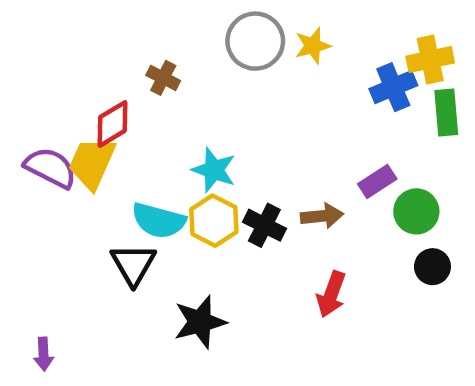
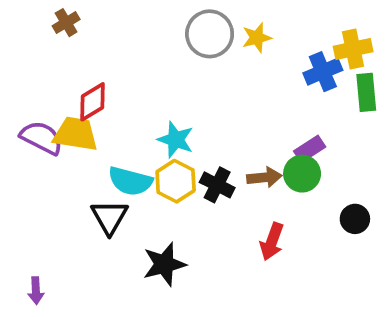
brown cross: (163, 78) -> (66, 23), moved, turned 32
yellow trapezoid: (92, 163) -> (76, 134), turned 75
green circle: (416, 211) -> (302, 174), moved

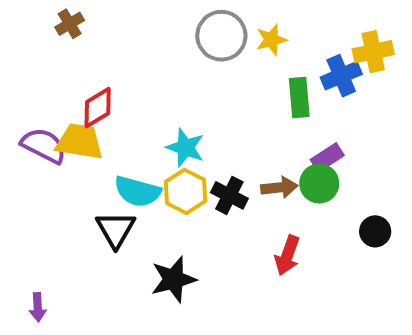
green rectangle: (366, 92) -> (299, 98), moved

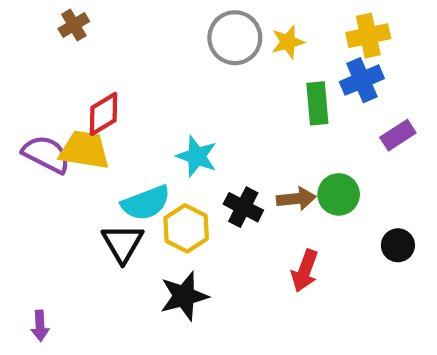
yellow cross: (373, 52) -> (368, 36), moved
purple rectangle: (327, 158) -> (398, 135), moved
cyan semicircle: (138, 191) -> (146, 203), turned -36
yellow hexagon: (185, 191) -> (186, 228), moved

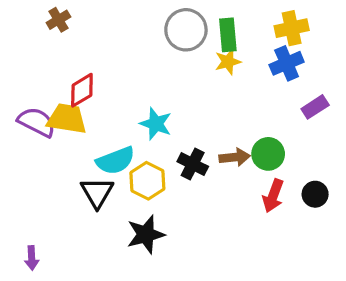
yellow star: (288, 42) -> (228, 62), moved
green rectangle: (317, 103) -> (228, 35), moved
red arrow: (305, 271) -> (273, 196), moved

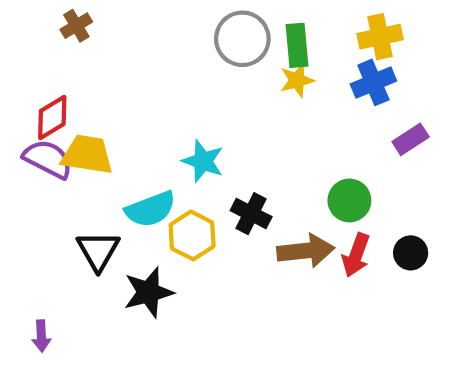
red diamond: (82, 90) -> (52, 117), moved
brown arrow: (235, 157) -> (306, 251), moved, size x1.4
black triangle: (97, 192) -> (98, 251), moved
black star: (146, 234) -> (148, 292), moved

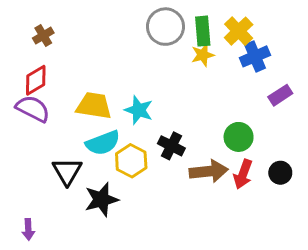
brown cross: (76, 26) -> (43, 36), moved
yellow cross: (380, 37) -> (239, 31), moved, turned -32
yellow trapezoid: (87, 155) -> (94, 106), moved

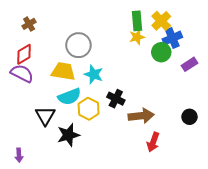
gray circle: (165, 27) -> (78, 45), moved
green circle: (239, 137) -> (161, 52), moved
red arrow: (243, 174) -> (153, 142), moved

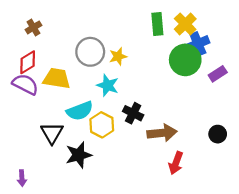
yellow star: (137, 37) -> (118, 56), moved
green circle: (161, 52) -> (185, 60), size x1.4
yellow trapezoid: (63, 71) -> (57, 78), moved

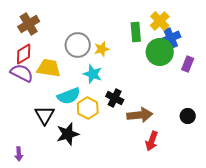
green rectangle: (157, 24) -> (136, 32), moved
brown cross: (33, 27) -> (29, 24), size x1.5
purple rectangle: (218, 74) -> (188, 64), turned -35

